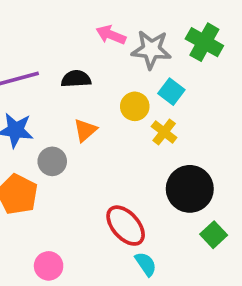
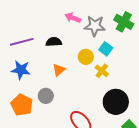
gray circle: (52, 161) -> (46, 96), moved

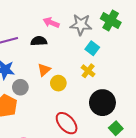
pink arrow: (73, 18) -> (51, 23), moved
yellow circle: (86, 57) -> (58, 83), moved
gray circle: (46, 96) -> (20, 87), moved

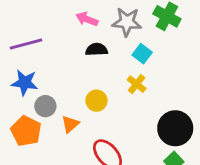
black semicircle: (39, 41) -> (96, 50), moved
orange triangle: (44, 70) -> (70, 124), moved
black circle: (102, 103) -> (175, 128), moved

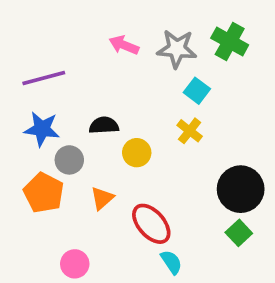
black semicircle: (96, 50) -> (104, 125), moved
orange triangle: (70, 124) -> (102, 198), moved

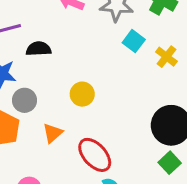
black semicircle: (104, 125) -> (39, 49), moved
yellow cross: (190, 131) -> (166, 57), moved

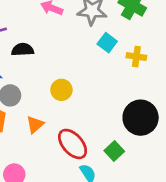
yellow cross: (166, 57) -> (136, 57), turned -30
green square: (170, 163) -> (114, 151), moved

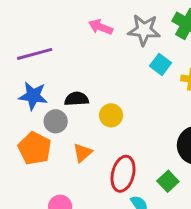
black semicircle: (23, 50) -> (77, 99), moved
red ellipse: (73, 144) -> (123, 174), turned 56

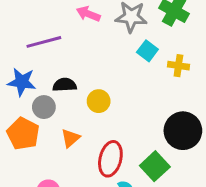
purple line: (35, 54) -> (44, 42), moved
green square: (168, 181) -> (155, 166), size x1.4

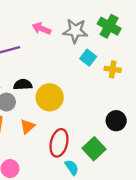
yellow circle: (99, 101) -> (50, 97), size x1.5
black circle: (183, 131) -> (116, 121), size x0.7

